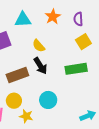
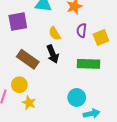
purple semicircle: (78, 19) -> (82, 30), moved
brown rectangle: (17, 75) -> (28, 59), turned 45
cyan circle: (48, 100) -> (77, 97), moved

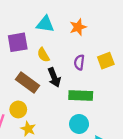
purple semicircle: (82, 30) -> (79, 62), moved
yellow semicircle: (55, 33) -> (43, 55), moved
green rectangle: (88, 64) -> (81, 95), moved

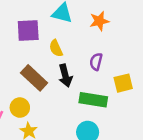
yellow square: (106, 61) -> (123, 83), moved

